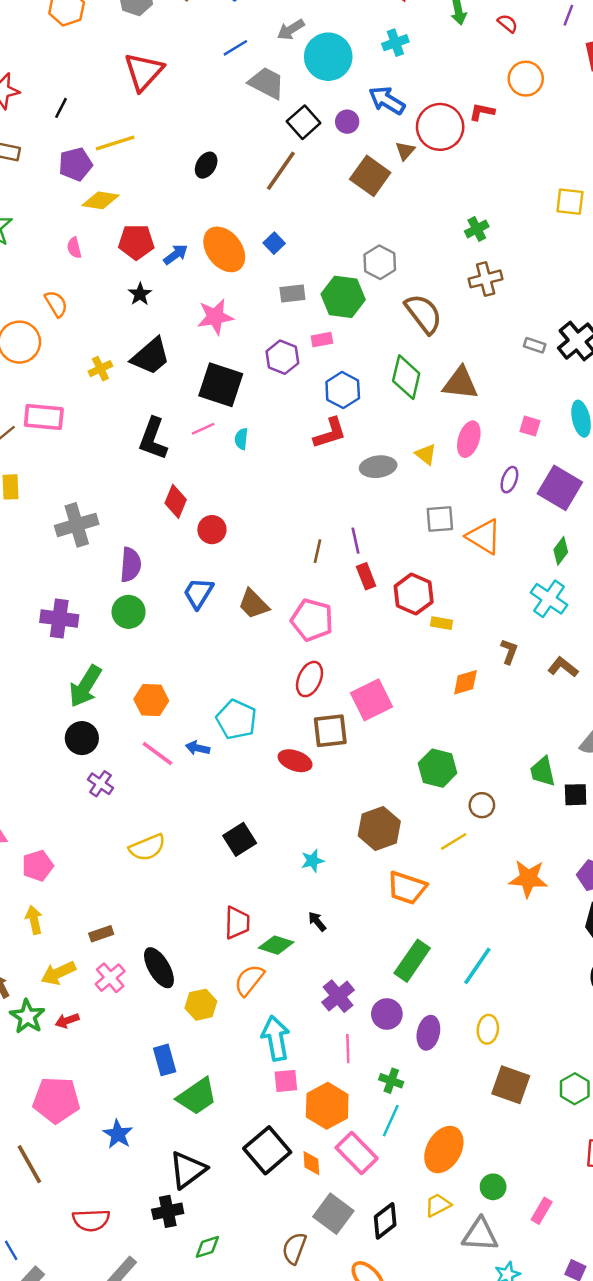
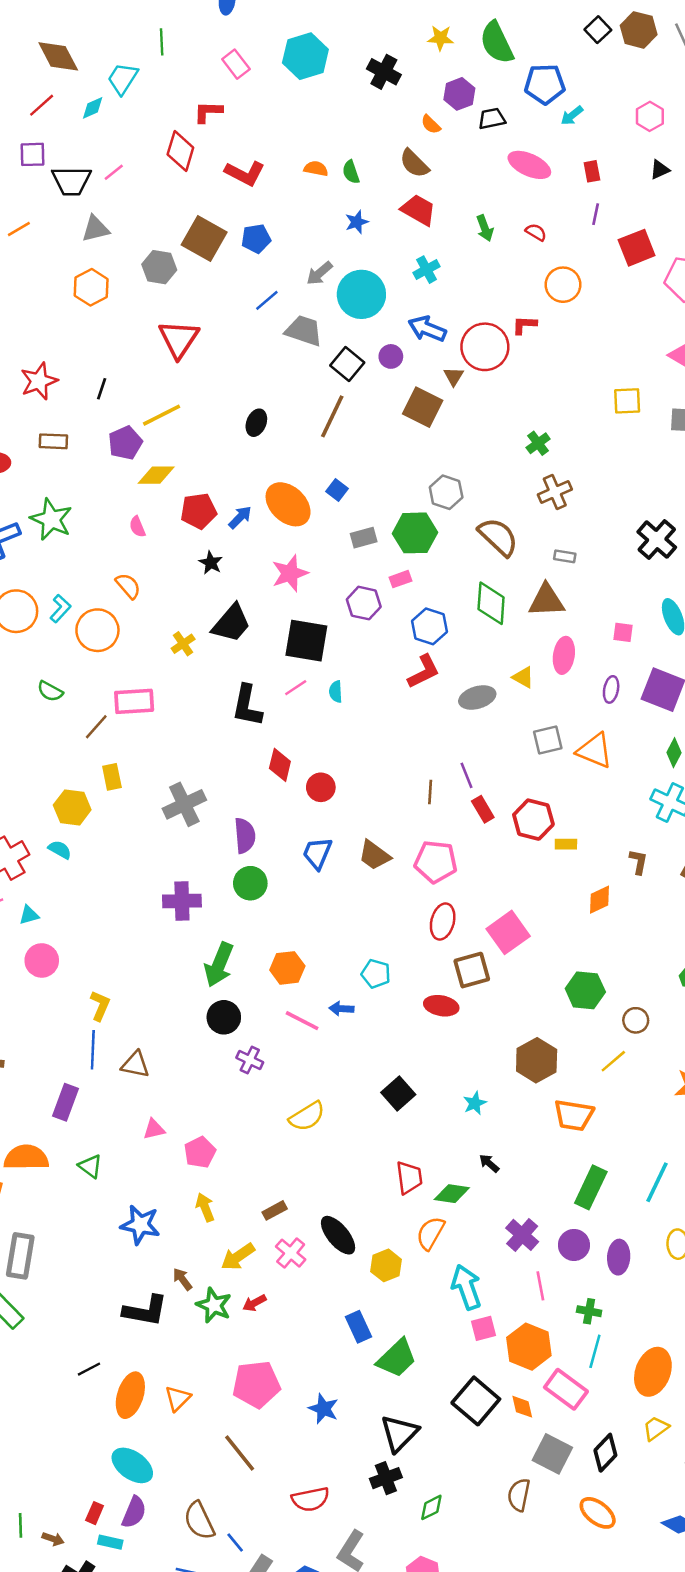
gray rectangle: (535, 345) -> (565, 556), moved
cyan pentagon: (236, 719) -> (376, 974), size x0.7

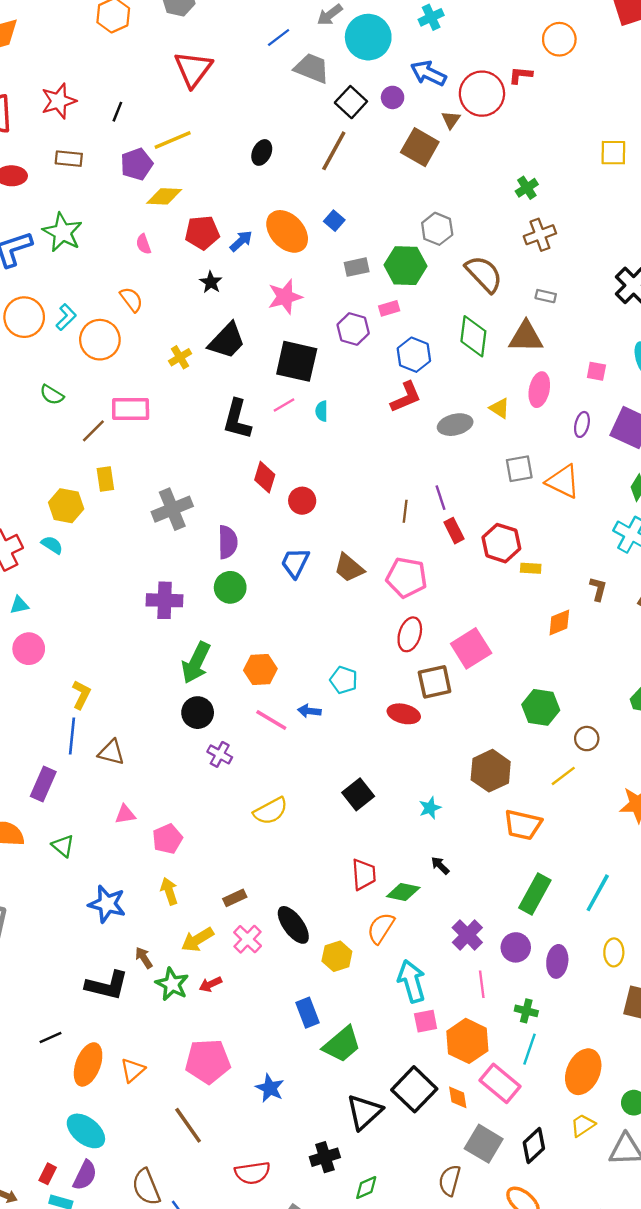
black triangle: (399, 1433) -> (364, 1112), moved

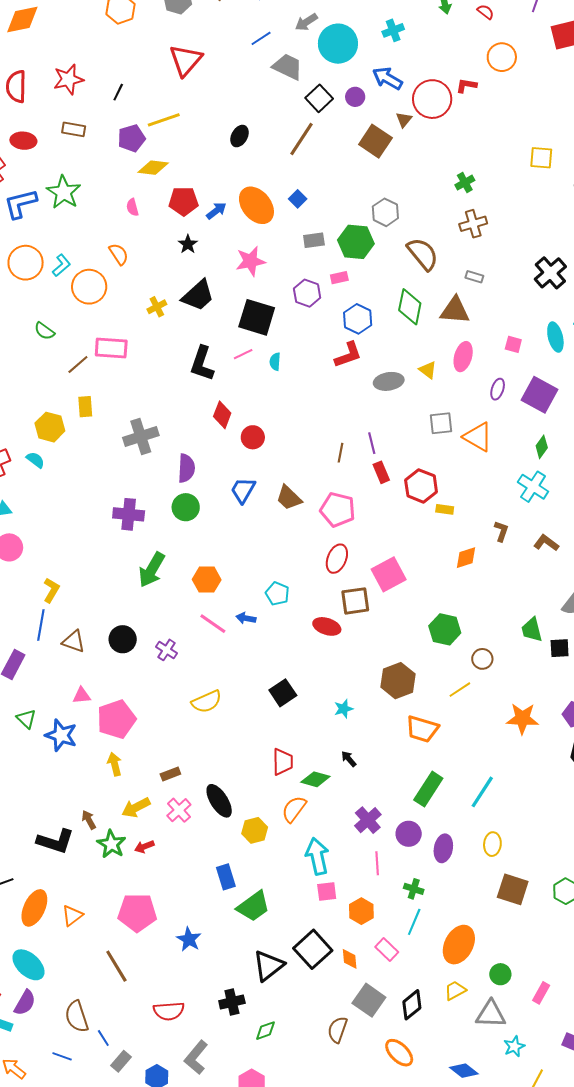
black circle: (198, 713) -> (123, 639), moved
pink pentagon: (167, 839) -> (116, 719), size x1.5
blue star: (107, 904) -> (61, 735), moved
orange hexagon: (467, 1041) -> (361, 911), size x0.7
pink rectangle: (500, 1083) -> (387, 949), size x0.7

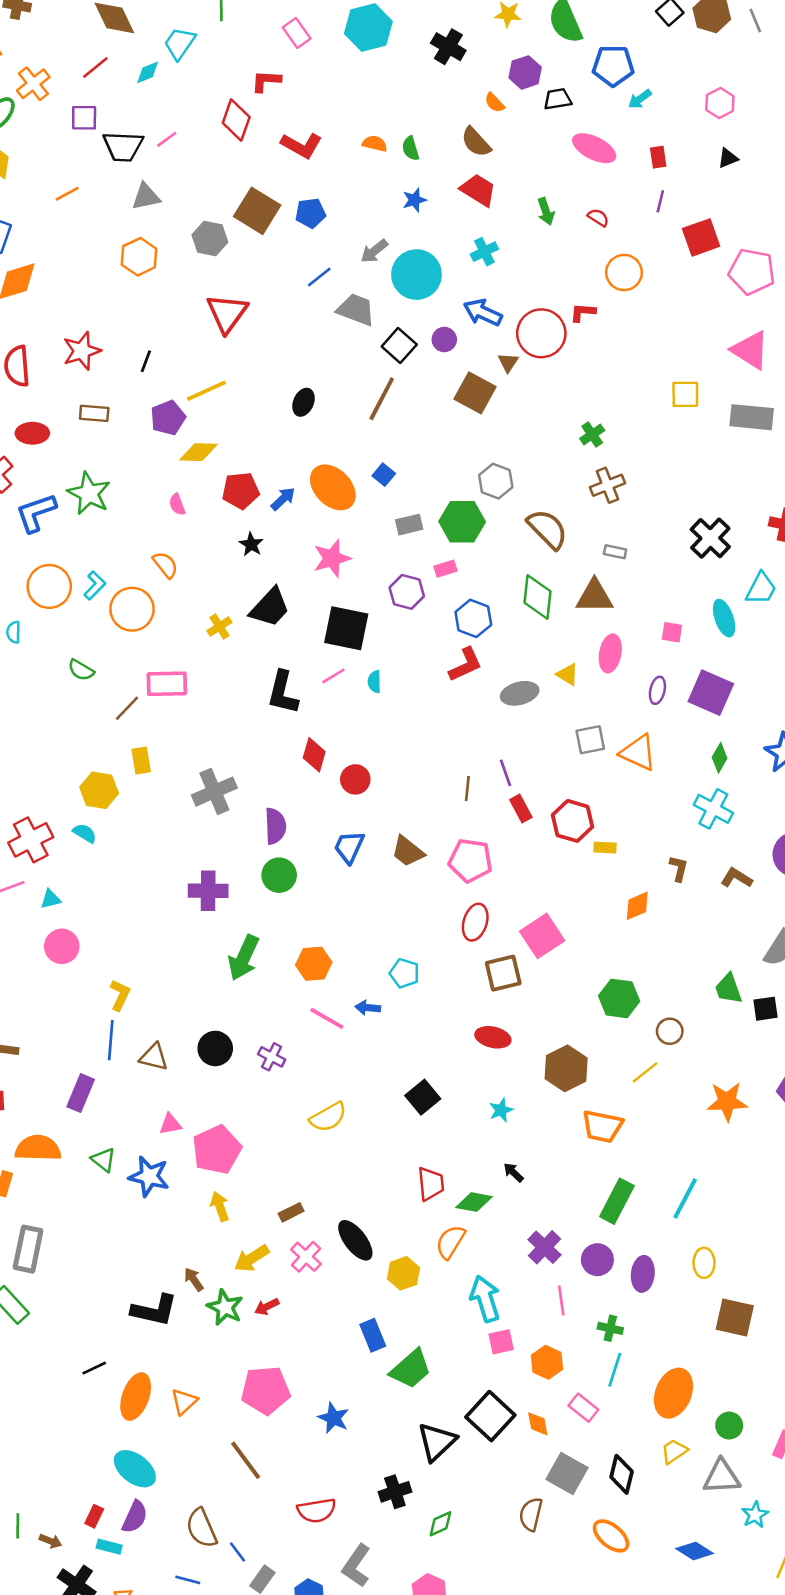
red ellipse: (327, 626) -> (493, 1037), moved
black diamond: (412, 1005) -> (622, 1474), turned -32

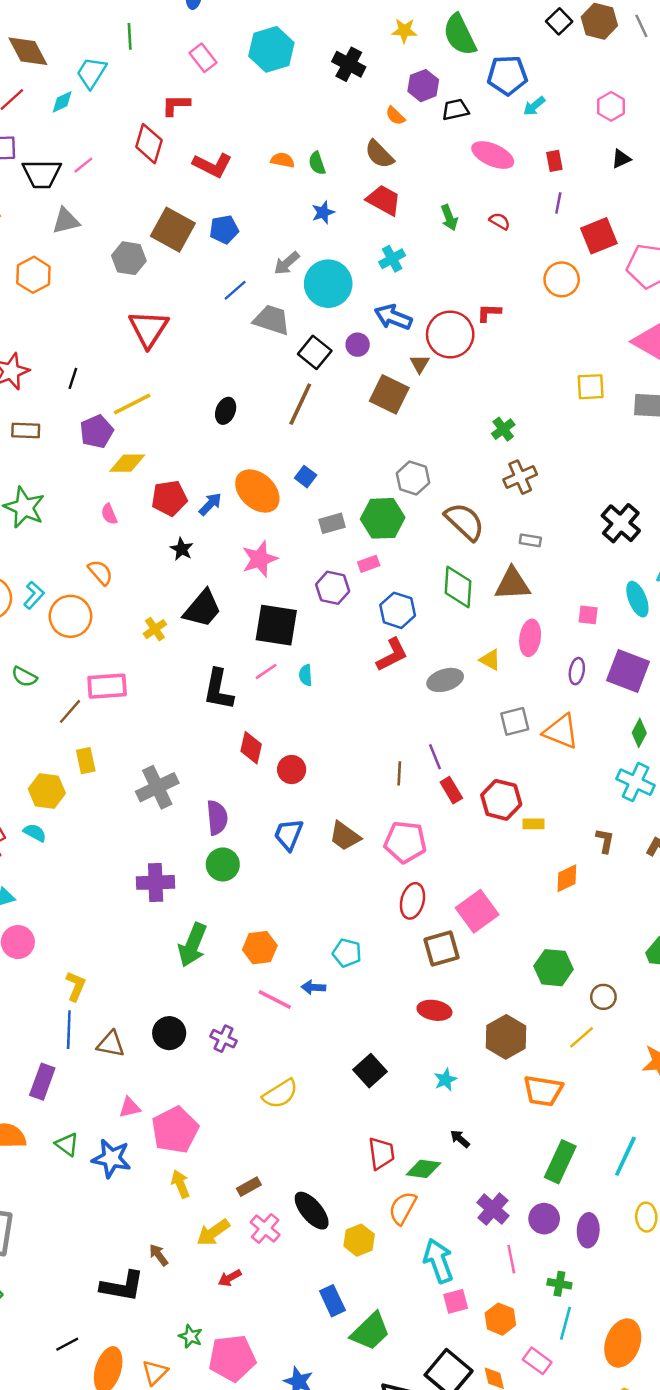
orange hexagon: (139, 257) -> (33, 275), moved
orange circle: (624, 272) -> (562, 279), moved
green star: (225, 1307) -> (191, 1336), moved, size x0.7

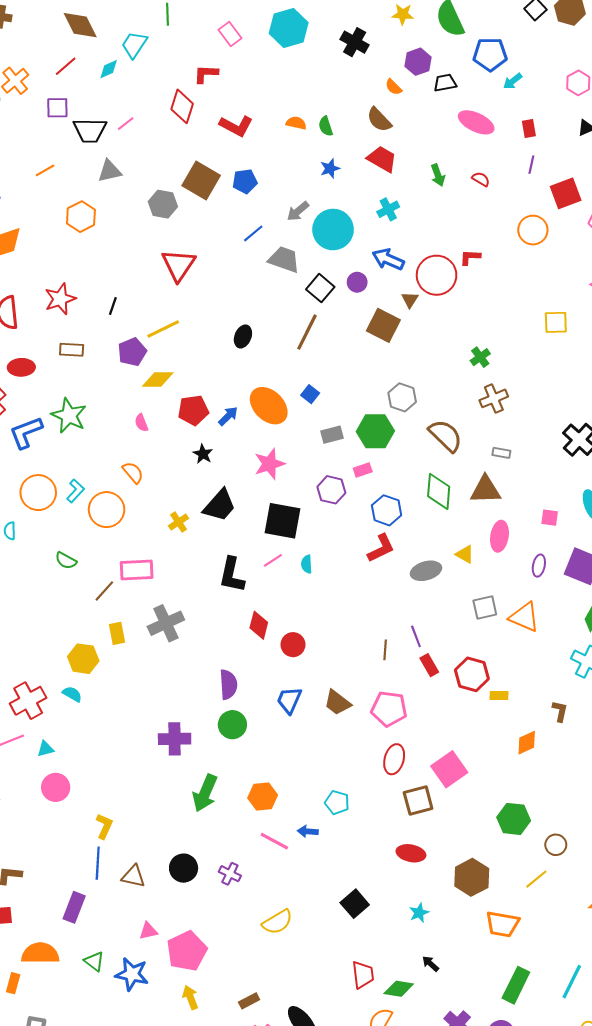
gray cross: (157, 787) -> (166, 623), moved

